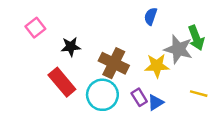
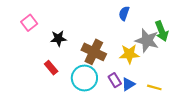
red rectangle: (62, 82) -> (51, 68), size x0.6
yellow line: (199, 94) -> (154, 87), moved

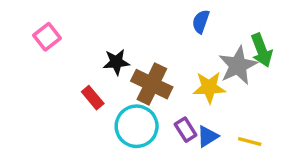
black star: (58, 38) -> (116, 62), moved
gray star: (147, 40) -> (238, 65), turned 30
red rectangle: (51, 68) -> (93, 98), moved

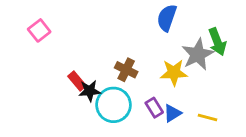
blue semicircle: (201, 22) -> (167, 18), size x1.4
black star: (116, 62) -> (90, 91), moved
brown cross: (152, 84) -> (126, 70), size x0.7

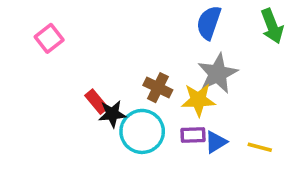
green arrow: (217, 42) -> (272, 26), moved
gray star: (198, 54) -> (218, 74), moved
yellow star: (174, 73) -> (198, 100), moved
purple rectangle: (154, 108) -> (193, 135), turned -60

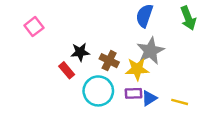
black star: (112, 114) -> (80, 52), moved

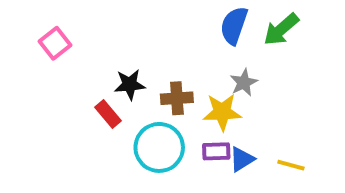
green arrow: (188, 18) -> (281, 29), moved, turned 70
gray star: (150, 51) -> (244, 83), size x0.6
brown cross: (109, 61) -> (177, 98), turned -30

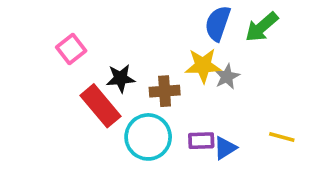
pink square: (55, 43) -> (71, 49), moved
yellow star: (222, 112) -> (203, 65), moved
red rectangle: (108, 114) -> (100, 106), size x1.6
yellow line: (291, 165) -> (282, 137), moved

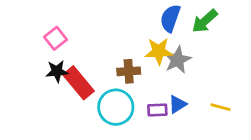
gray star: (227, 76) -> (177, 60), size x1.4
black star: (121, 78) -> (57, 71), moved
blue triangle: (225, 148) -> (177, 104), moved

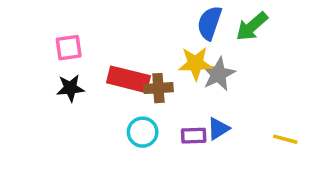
pink square: (56, 38) -> (69, 48), turned 30
red rectangle: (79, 83) -> (128, 79), moved, turned -36
cyan circle: (116, 107) -> (143, 132), size x0.7
yellow line: (220, 107) -> (285, 139), moved

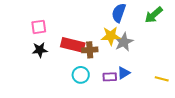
green arrow: (252, 26) -> (154, 15), moved

